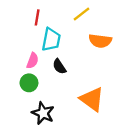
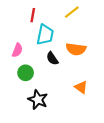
orange semicircle: (100, 41) -> (76, 49), moved
pink semicircle: (32, 61) -> (17, 50), moved
orange triangle: (92, 99) -> (81, 87), size x0.6

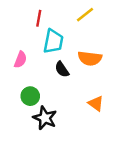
green circle: (26, 73) -> (30, 96), moved

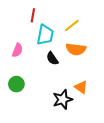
yellow line: (85, 15) -> (72, 26), moved
green circle: (30, 96) -> (16, 84), moved
black star: (45, 118) -> (63, 99), moved, turned 30

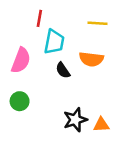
yellow line: (72, 26) -> (97, 23), moved, turned 42
pink semicircle: (17, 50) -> (21, 60), size x1.5
orange triangle: (81, 87) -> (101, 125), moved, turned -40

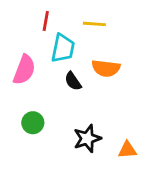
yellow line: (97, 23) -> (94, 24), moved
green circle: (20, 101) -> (33, 123), moved
orange triangle: (101, 125) -> (127, 150), moved

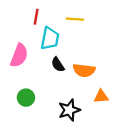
orange semicircle: (106, 68) -> (84, 70), moved
orange triangle: (127, 150) -> (101, 96), moved

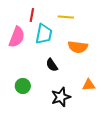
pink semicircle: (19, 55) -> (17, 37), moved
black semicircle: (58, 65) -> (52, 65), moved
orange semicircle: (84, 70) -> (78, 47), moved

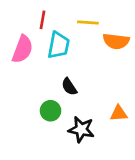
orange semicircle: (78, 47) -> (116, 41), moved
green circle: (23, 86) -> (51, 111), moved
black star: (61, 97) -> (81, 129), turned 30

